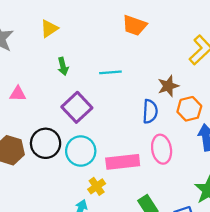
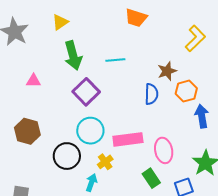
green arrow: (63, 66) -> (73, 55), size x1.8
black circle: (46, 143) -> (67, 156), moved
pink ellipse: (162, 149) -> (164, 150), moved

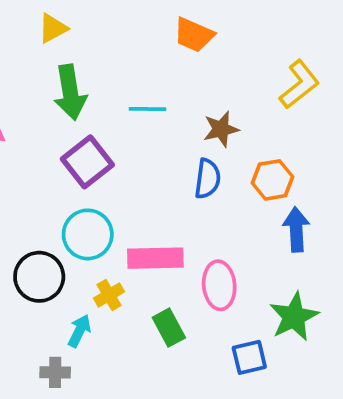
brown star: (167, 71) -> (221, 129), moved
green rectangle: (151, 178) -> (169, 328), moved

